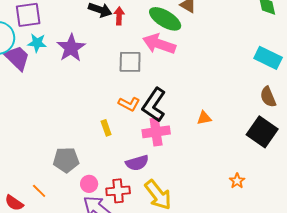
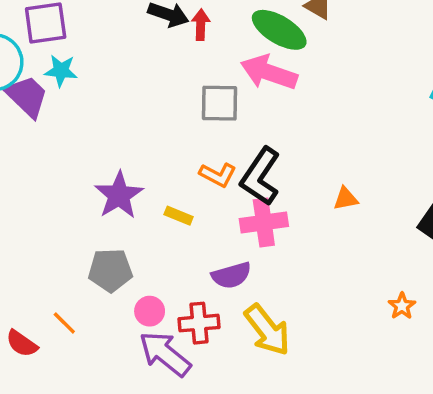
purple star: (71, 48) -> (119, 195), moved
yellow rectangle: (106, 128) -> (179, 216), turned -49

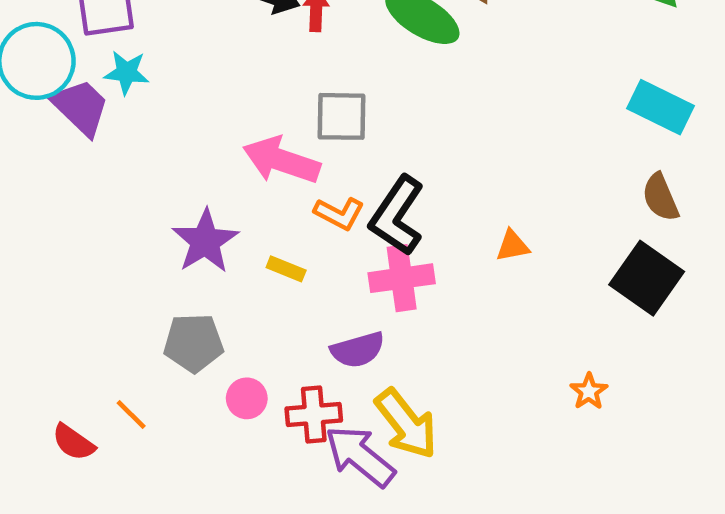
pink arrow: (269, 72) -> (281, 160), moved
purple arrow: (165, 354) -> (360, 456), moved

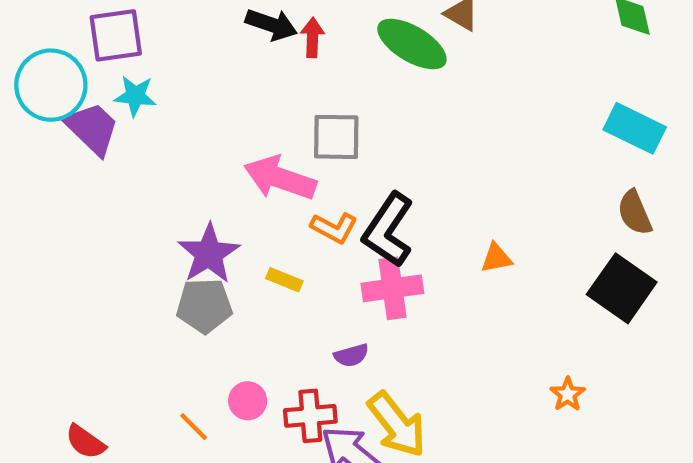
gray pentagon: (194, 343) -> (204, 306), moved
purple semicircle: (358, 350) -> (351, 355), size x0.7
orange line: (131, 415) -> (194, 427), moved

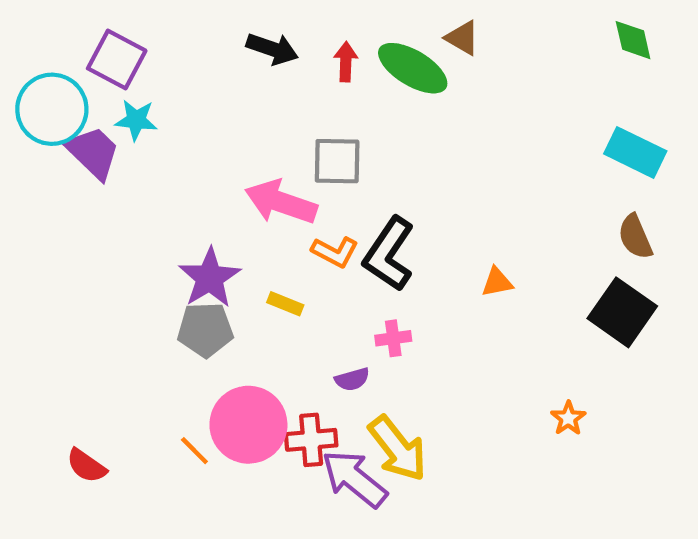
purple square: (116, 35) -> (117, 60), turned 36
red arrow: (312, 38) -> (346, 62), moved
pink cross: (392, 288) -> (393, 338), moved, size x0.6
pink circle: (248, 401) -> (248, 425), size x2.0

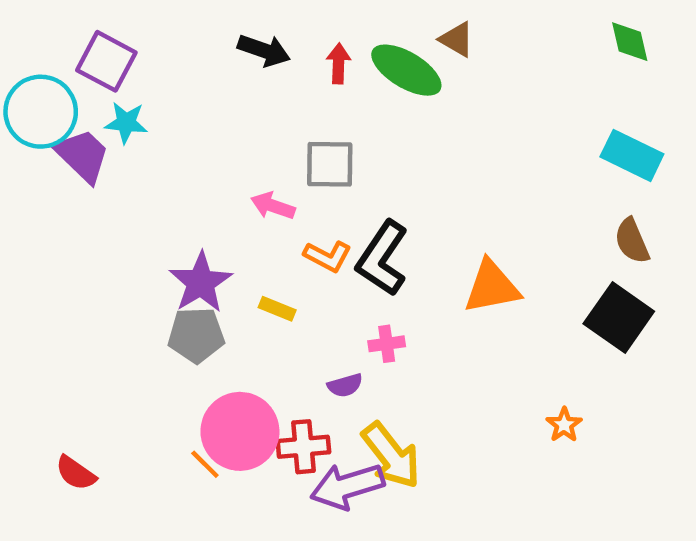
pink arrow: (281, 202) -> (273, 206), size x0.6
orange triangle: (497, 282) -> (492, 287), size x1.8
orange line: (194, 451) -> (205, 464), moved
purple arrow: (354, 479) -> (347, 486), turned -56

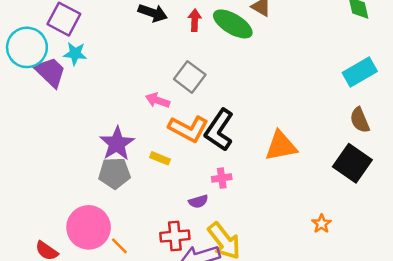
cyan rectangle: (632, 155) -> (360, 72), turned -56
gray square: (330, 164) -> (190, 77), turned 36
orange L-shape: (328, 256) -> (188, 129), size x1.5
pink circle: (240, 431) -> (89, 227), moved

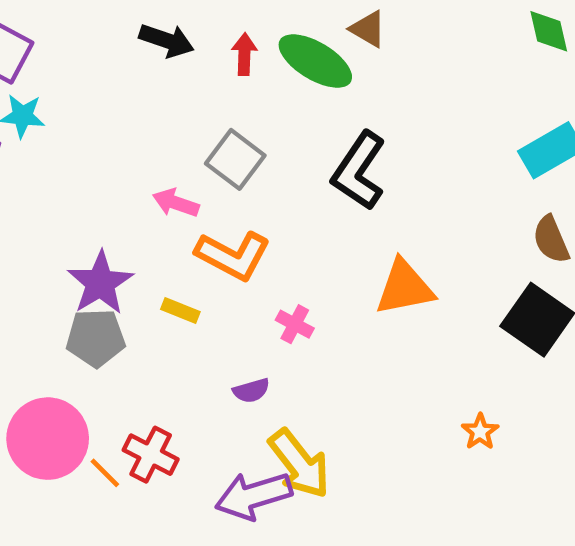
black L-shape: (219, 130) -> (359, 171), moved
pink cross: (222, 178) -> (295, 324), moved, turned 36
red cross: (175, 236) -> (151, 455), moved, turned 32

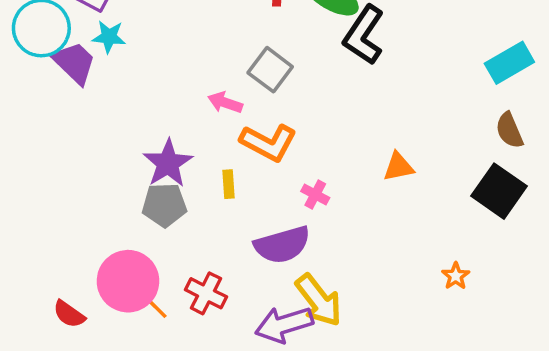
black L-shape: (359, 171) -> (364, 35), moved
orange triangle: (405, 288) -> (398, 167), size x0.7
yellow rectangle: (180, 310) -> (229, 184), turned 64
purple semicircle: (251, 391) -> (282, 245), size x2.0
orange line: (105, 473) -> (156, 307), moved

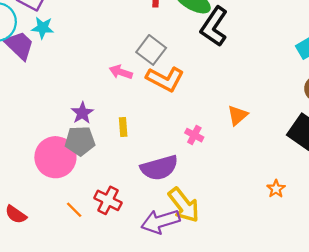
orange L-shape: (268, 142) -> (165, 79), moved
purple star: (168, 163) -> (82, 113), size x0.7
orange triangle: (398, 167) -> (237, 115), turned -30
pink cross: (315, 195) -> (194, 135), moved
pink circle: (128, 281) -> (55, 157), moved

